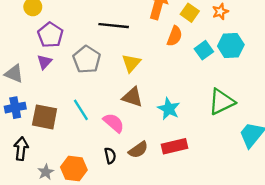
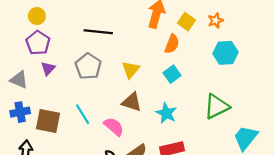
black line: (114, 26) -> (98, 32), moved
purple pentagon: (50, 35) -> (38, 43), moved
cyan square: (204, 50) -> (172, 74), moved

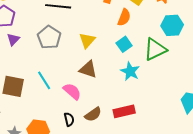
green triangle: (217, 106) -> (155, 49), moved
cyan star: (166, 113) -> (130, 71), moved

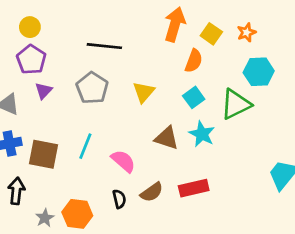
brown triangle: (88, 69) -> (167, 138), moved
cyan line: (44, 80) -> (85, 146), turned 54

